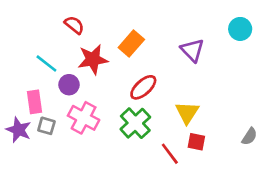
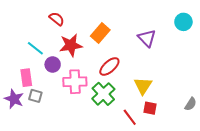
pink cross: (84, 118) -> (75, 82), moved, turned -30

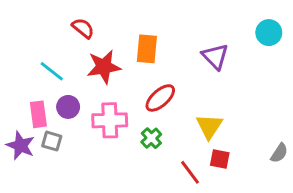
orange rectangle: (100, 33) -> (147, 49), turned -36
purple circle: (53, 64) -> (68, 107), moved
green cross: (103, 94) -> (151, 138), size x0.6

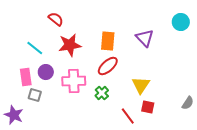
orange rectangle: (147, 49) -> (108, 41), moved
purple star: (21, 146) -> (14, 115), moved

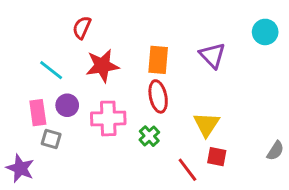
red semicircle: (56, 19) -> (82, 28), turned -105
red ellipse: (108, 66) -> (158, 96), turned -60

